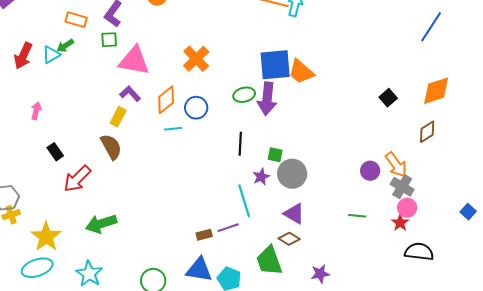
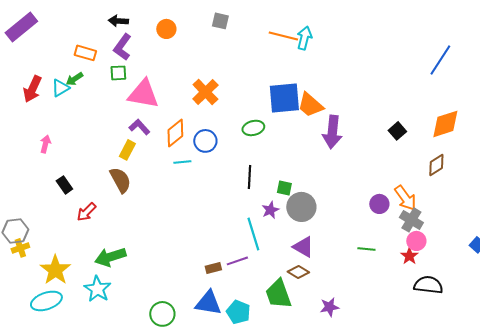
purple arrow: (267, 99) -> (332, 132), moved
red arrow: (77, 179) -> (86, 212), size x0.7
cyan star: (89, 274) -> (97, 289), moved

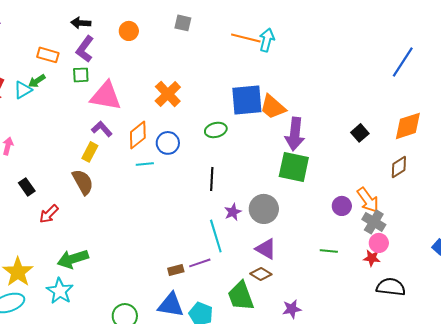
green square: (284, 188) -> (294, 167), moved, size x2.0
red star: (409, 256) -> (372, 258), turned -30

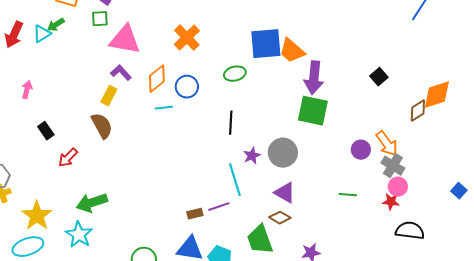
orange diamond: (408, 126) -> (437, 95), moved

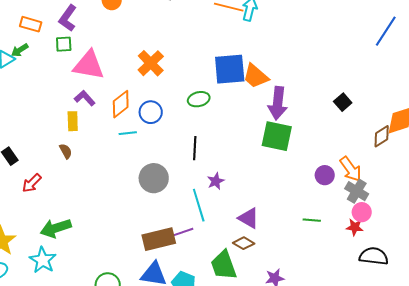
yellow rectangle: (109, 96) -> (73, 121), turned -30
brown semicircle: (102, 126) -> (66, 151), size x0.6
gray circle: (283, 153) -> (154, 178), moved
brown rectangle: (195, 214) -> (159, 239), size x2.0

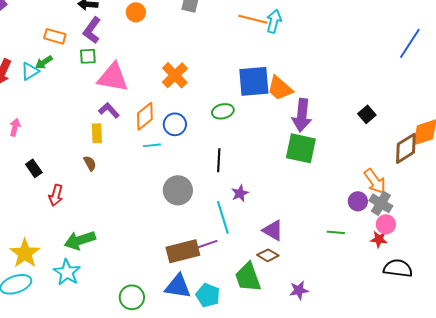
brown diamond: (382, 136) -> (406, 148), size x1.4
purple circle: (325, 175) -> (358, 201), moved
red arrow: (32, 183) -> (56, 195), turned -30

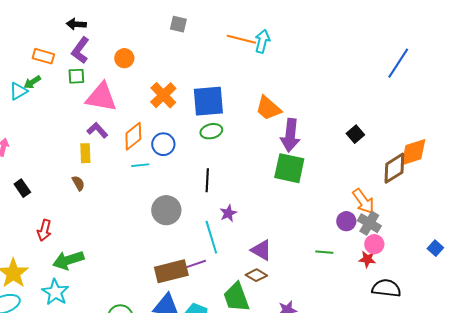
orange circle: (136, 12) -> (124, 58), moved
blue square: (254, 81) -> (208, 101), moved
red arrow: (56, 195) -> (44, 230), moved

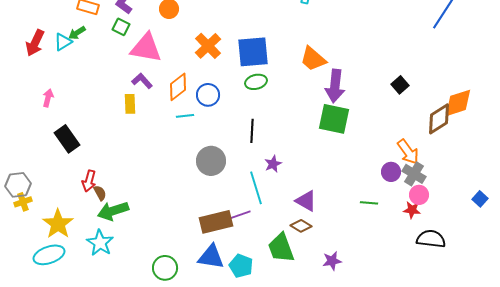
green square: (76, 76) -> (121, 27), turned 30
brown semicircle: (78, 183) -> (100, 193), moved
black rectangle: (22, 188) -> (67, 139), size x1.5

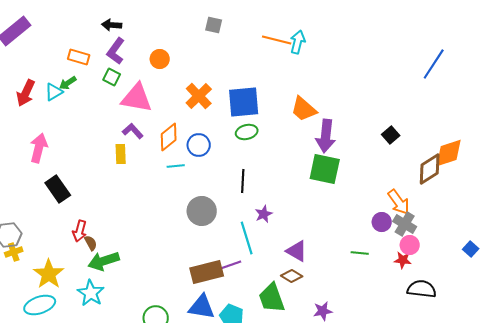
pink arrow: (48, 98) -> (39, 148), size x1.6

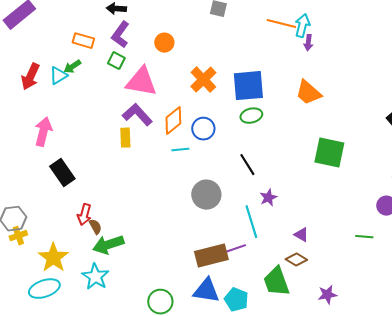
purple L-shape: (133, 131) -> (137, 115), size x1.4
purple arrow: (326, 136) -> (308, 43), moved, size x0.5
black line: (243, 181) -> (247, 165), turned -35
purple triangle: (297, 251) -> (301, 235), size x0.7

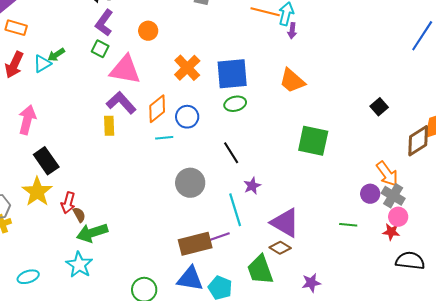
orange rectangle: (83, 41) -> (16, 28), moved
purple triangle: (301, 235) -> (285, 223), size x2.0
yellow star: (53, 258) -> (37, 192), moved
cyan ellipse: (44, 289) -> (28, 277), size x0.7

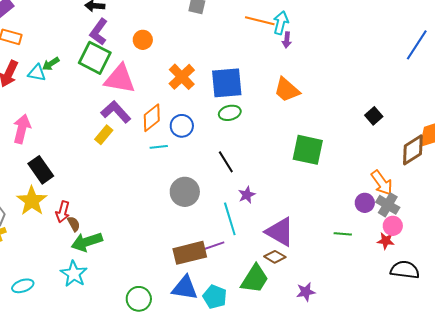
green square: (100, 49) -> (95, 58), size x1.8
cyan triangle: (42, 64) -> (37, 73), turned 42
yellow rectangle: (109, 126) -> (104, 135), turned 42
green trapezoid: (260, 270) -> (255, 279), turned -128

